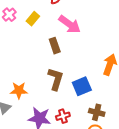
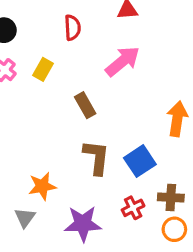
pink arrow: (70, 24) -> (123, 61), moved, turned -65
red cross: (63, 116) -> (133, 208), moved

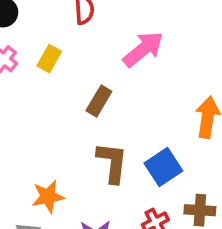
brown rectangle: (85, 105) -> (99, 101), turned 60

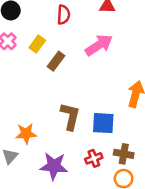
brown rectangle: (99, 101) -> (56, 61), moved
blue square: (163, 167) -> (103, 123), turned 30

